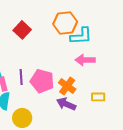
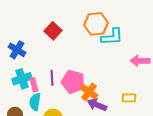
pink arrow: (85, 60) -> (140, 61), moved
orange cross: (67, 86) -> (89, 92), moved

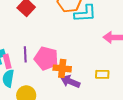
orange cross: (89, 92) -> (62, 68), turned -30

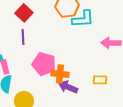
purple line: (25, 54) -> (23, 37), moved

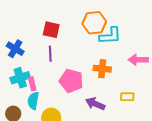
red square: (24, 13) -> (51, 30), turned -30
orange cross: (60, 74) -> (102, 69), moved

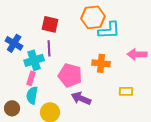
cyan cross: (20, 78) -> (34, 60), moved
pink rectangle: (32, 84) -> (31, 78), turned 32
purple arrow: (95, 104) -> (81, 98), moved

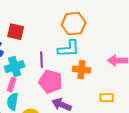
red square: (50, 24) -> (16, 32), moved
cyan L-shape: (109, 30) -> (69, 49), moved
purple line: (49, 48) -> (42, 60), moved

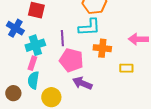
yellow rectangle: (107, 98) -> (126, 68), moved

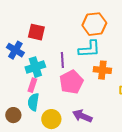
pink pentagon: (71, 60) -> (71, 82), turned 30
purple arrow: (82, 83) -> (82, 116), moved

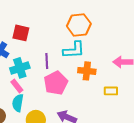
pink rectangle: (32, 85) -> (17, 86), turned -56

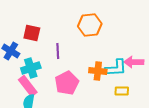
cyan L-shape: (74, 50) -> (116, 68), moved
purple line: (47, 61) -> (58, 51), moved
pink rectangle: (17, 86) -> (28, 86), size x1.5

